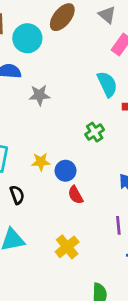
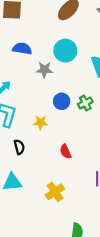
cyan circle: (27, 38) -> (65, 51), moved
blue circle: (65, 171) -> (62, 101), moved

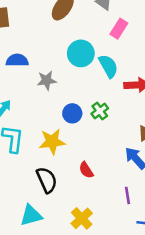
cyan circle: (65, 51) -> (81, 53), moved
yellow star: (41, 123) -> (52, 142), size x1.5
black semicircle: (19, 147) -> (47, 180), moved, size x1.5

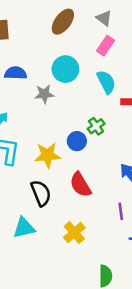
pink rectangle: (119, 29) -> (105, 46), moved
cyan circle: (81, 53) -> (65, 69), moved
blue circle: (72, 113) -> (77, 141), moved
red semicircle: (86, 170) -> (80, 185), size x1.5

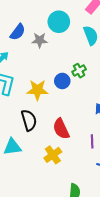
blue semicircle: (16, 73) -> (18, 32), moved, turned 120
red semicircle: (80, 185) -> (61, 129), moved

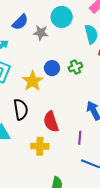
blue circle: (62, 81) -> (52, 68), moved
yellow star: (37, 90) -> (33, 81), turned 30
yellow cross: (53, 155) -> (40, 146), turned 30

